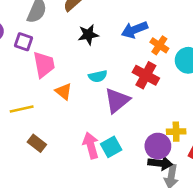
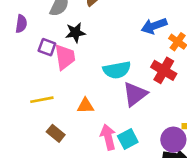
black star: (88, 35) -> (75, 33), moved
purple square: (23, 42) -> (47, 47), moved
cyan semicircle: (98, 76) -> (117, 70), size x1.5
orange triangle: (64, 91) -> (85, 106), moved, turned -42

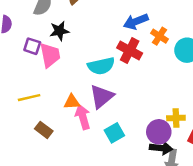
red cross: (164, 70) -> (130, 50), moved
purple triangle: (135, 94) -> (102, 96), moved
pink arrow: (108, 137) -> (83, 117), moved

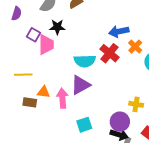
orange triangle: (72, 102) -> (44, 92), moved
yellow cross: (176, 118) -> (136, 104), moved
brown rectangle: (44, 130) -> (30, 102), turned -40
cyan square: (114, 133) -> (84, 125), moved

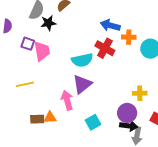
black star: (57, 27) -> (48, 23), moved
blue arrow: (119, 31) -> (110, 25), turned 36
orange cross: (135, 47) -> (129, 37), turned -32
orange triangle: (44, 92) -> (50, 118), moved
brown rectangle: (30, 102) -> (37, 119), moved

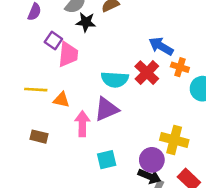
yellow cross: (140, 93) -> (174, 140), size x1.5
orange triangle: (50, 118) -> (61, 100), moved

